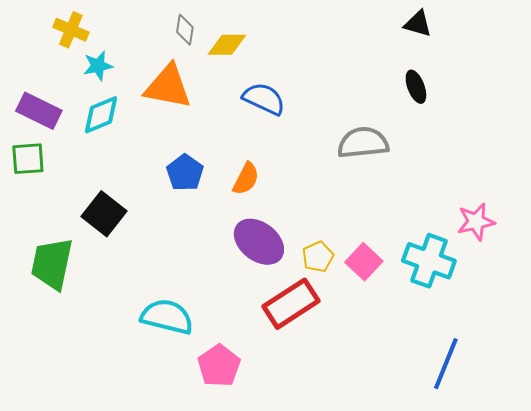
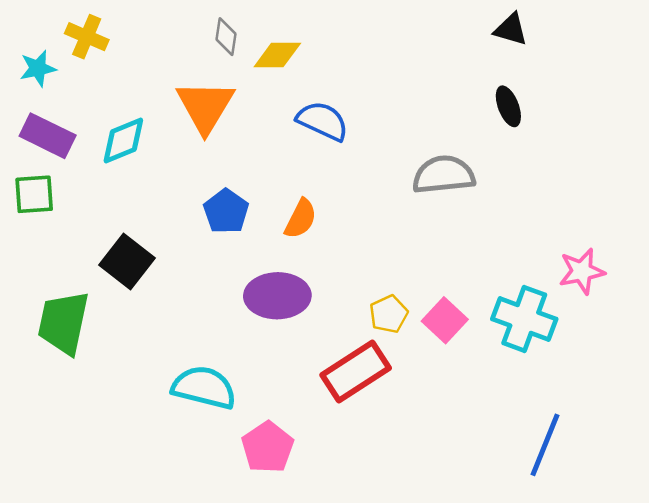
cyan star: (98, 66) -> (38, 68), moved
orange triangle: (168, 87) -> (205, 106), turned 50
purple ellipse: (259, 242) -> (277, 296), moved, turned -39

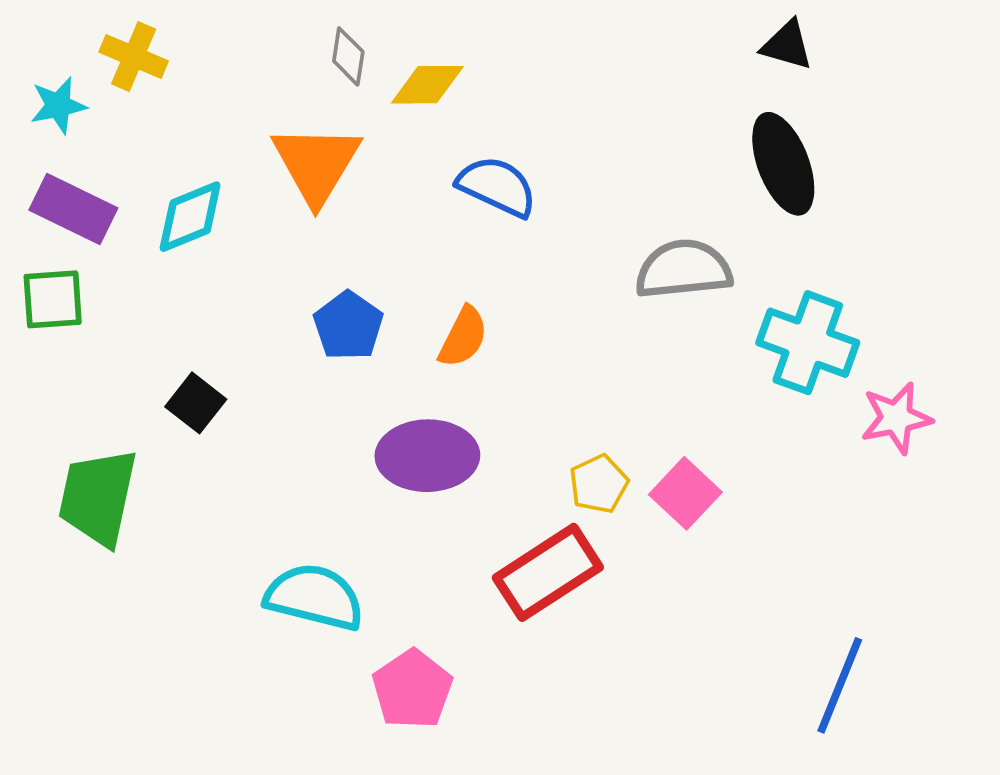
black ellipse: (508, 106) -> (783, 164), size x1.6
black square: (127, 262) -> (196, 403), size x0.7
cyan cross: (524, 319) -> (808, 343), moved

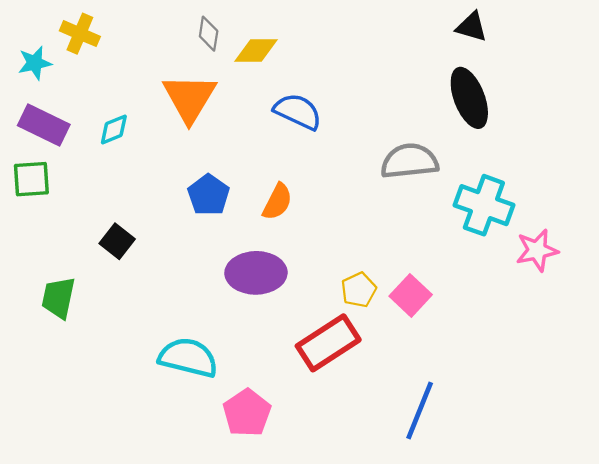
cyan diamond: (190, 217) -> (114, 130), size x0.7
green trapezoid: (98, 497) -> (58, 298), size x0.7
blue line: (840, 685) -> (420, 411), moved

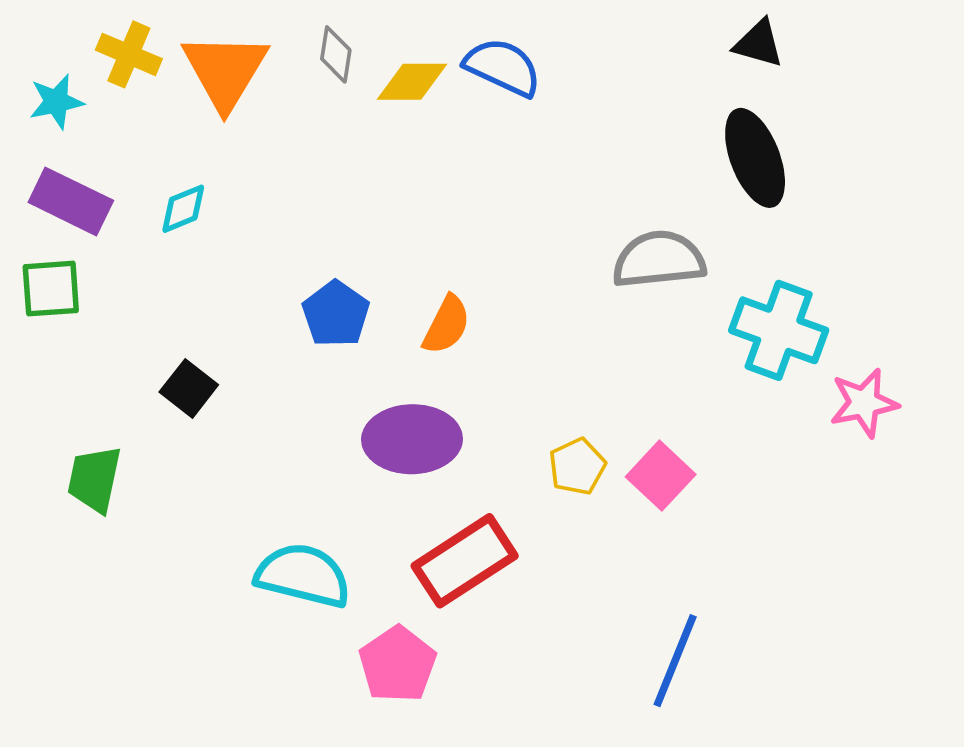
orange triangle: (189, 98) -> (225, 71), moved
blue semicircle: (298, 111) -> (503, 67), moved
red rectangle: (328, 343) -> (465, 561), moved

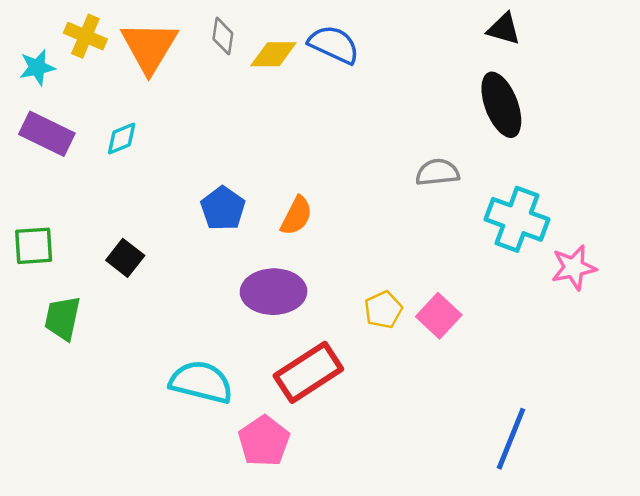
gray semicircle: (659, 260) -> (437, 172), size x0.7
green square: (51, 289) -> (34, 246), moved
blue line: (675, 661) -> (511, 439), moved

